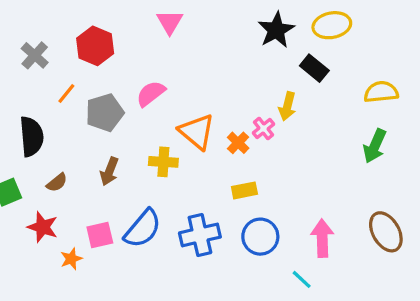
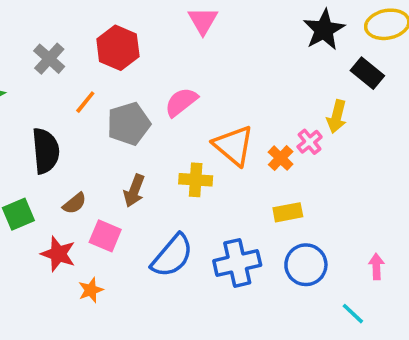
pink square: (100, 235) -> (105, 236), moved, turned 36
pink arrow: (322, 238) -> (376, 267), size x0.6

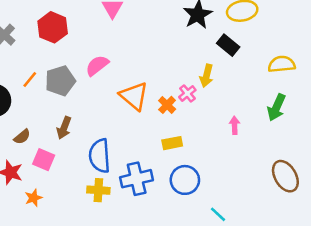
orange line: (85, 102) -> (30, 79), moved
yellow cross: (196, 180) -> (98, 190), moved
blue semicircle: (172, 256) -> (100, 156), moved, turned 136
pink arrow: (376, 267) -> (235, 125), moved

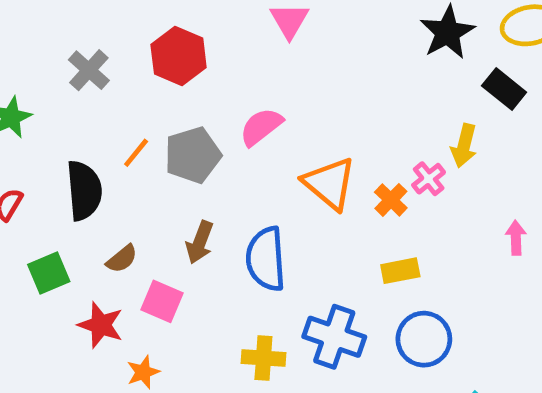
blue semicircle: (100, 156) -> (266, 259), moved
blue cross: (137, 179) -> (334, 337), turned 32

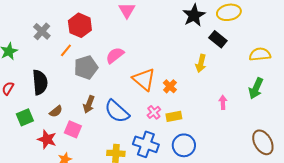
orange line: (136, 153) -> (66, 50), moved
pink cross: (429, 179) -> (154, 112), moved
blue semicircle: (266, 259) -> (117, 111), turned -44

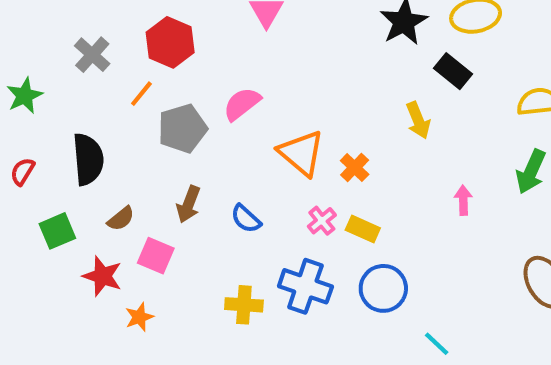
yellow arrow: (201, 63) -> (418, 120), turned -36
blue semicircle: (117, 111) -> (246, 219), size x0.6
yellow rectangle: (174, 116) -> (363, 229), turned 35

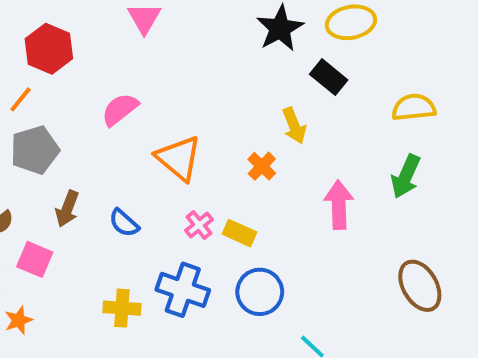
gray pentagon: (182, 128) -> (35, 150), moved
orange cross: (355, 167) -> (262, 166), moved
pink arrow: (463, 200) -> (339, 205), size x1.6

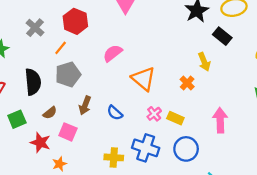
pink arrow: (339, 205) -> (220, 120), moved

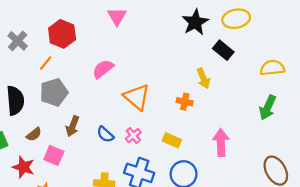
orange cross: (187, 83) -> (185, 102), turned -32
pink cross: (154, 114) -> (133, 136), moved

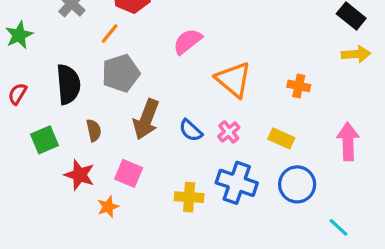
yellow arrow: (203, 78) -> (356, 54), moved, turned -72
brown arrow: (73, 126) -> (146, 119), size x1.4
brown semicircle: (34, 134) -> (94, 130), turned -63
pink square: (54, 155) -> (129, 173), moved

